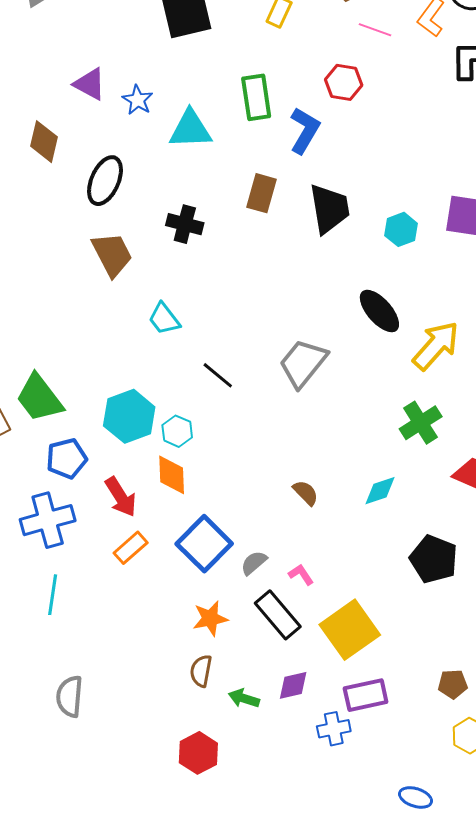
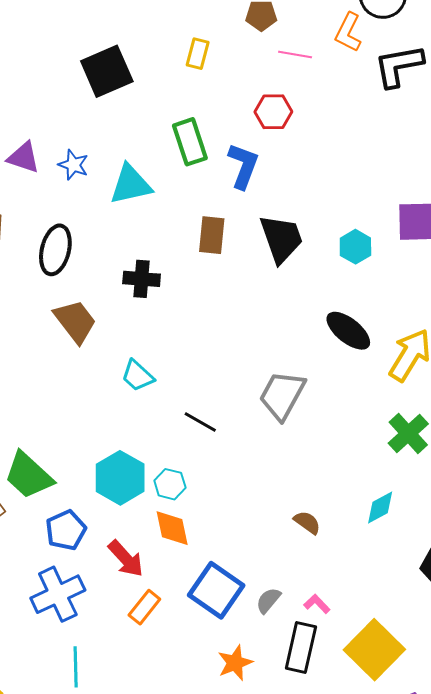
black rectangle: (278, 615) -> (301, 648), turned 63

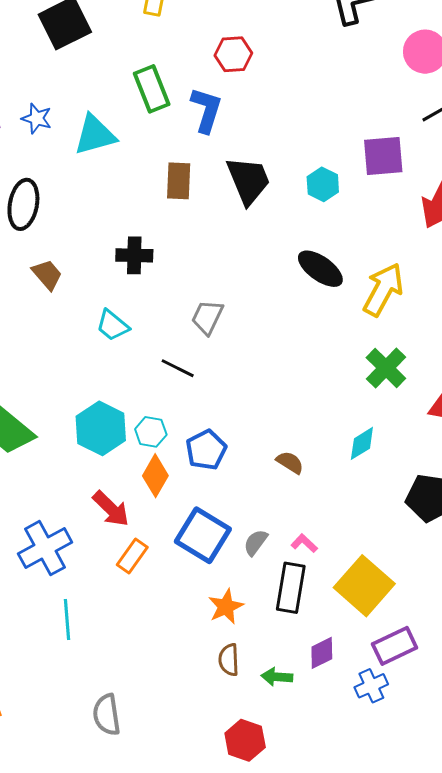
black cross: (142, 279) -> (134, 255), moved
brown trapezoid: (75, 321) -> (47, 275), size x0.7
gray trapezoid: (282, 395) -> (207, 317), moved, size x0.7
orange diamond: (172, 528) -> (155, 476), turned 45
blue pentagon: (66, 530) -> (206, 450), moved

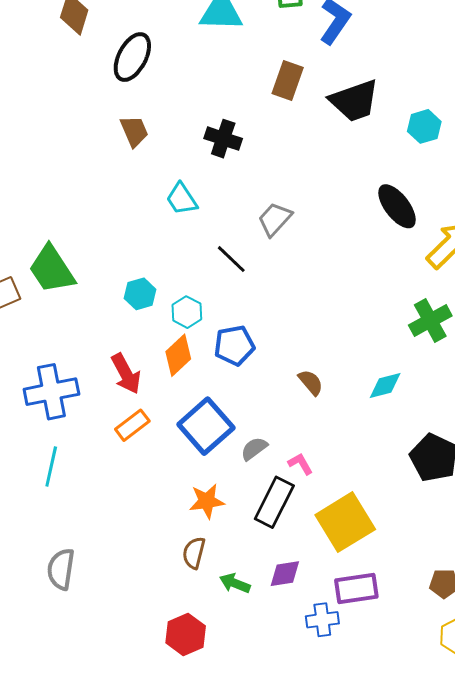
black trapezoid: (248, 180) -> (354, 101), turned 76
cyan hexagon: (101, 428) -> (140, 294), size x0.6

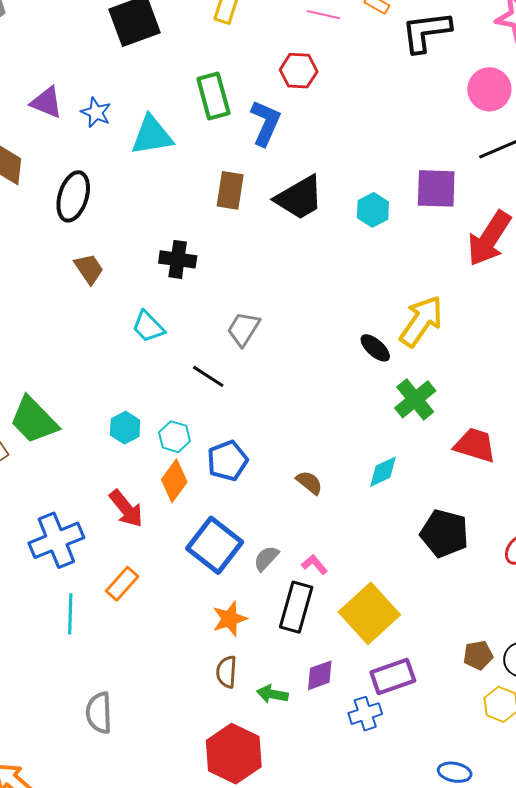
black ellipse: (397, 206) -> (375, 348), moved, size x0.7
orange rectangle: (132, 425) -> (122, 584), moved
red hexagon: (186, 634) -> (234, 754), size x1.4

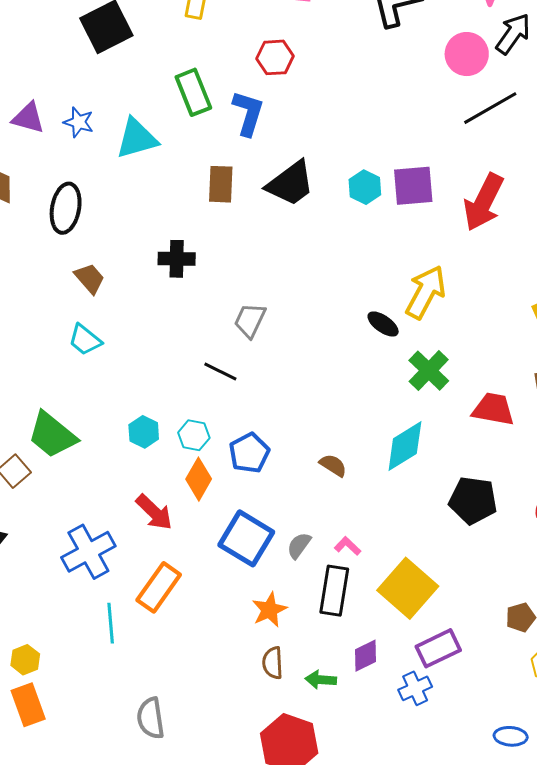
purple square: (436, 188) -> (413, 186), moved
cyan trapezoid: (148, 327) -> (85, 340), moved
cyan diamond: (383, 472) -> (405, 446), size x1.5
orange rectangle: (122, 584) -> (159, 587), size x1.4

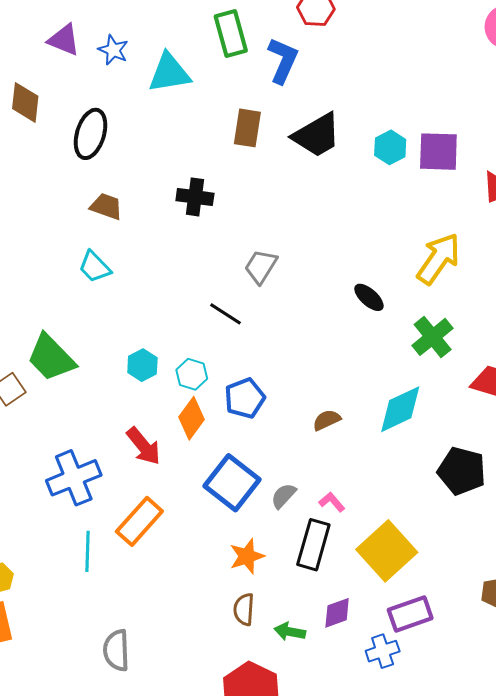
brown trapezoid: (90, 278) -> (106, 206), turned -36
black ellipse: (383, 324) -> (369, 297), moved
brown semicircle: (333, 465) -> (327, 420), turned -64

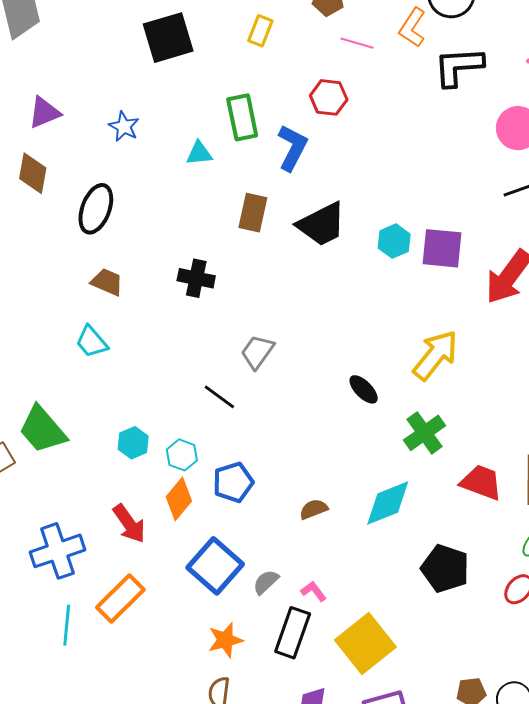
purple triangle: (64, 40) -> (44, 113), moved, turned -48
cyan triangle: (169, 73) -> (199, 153), moved, size x0.6

